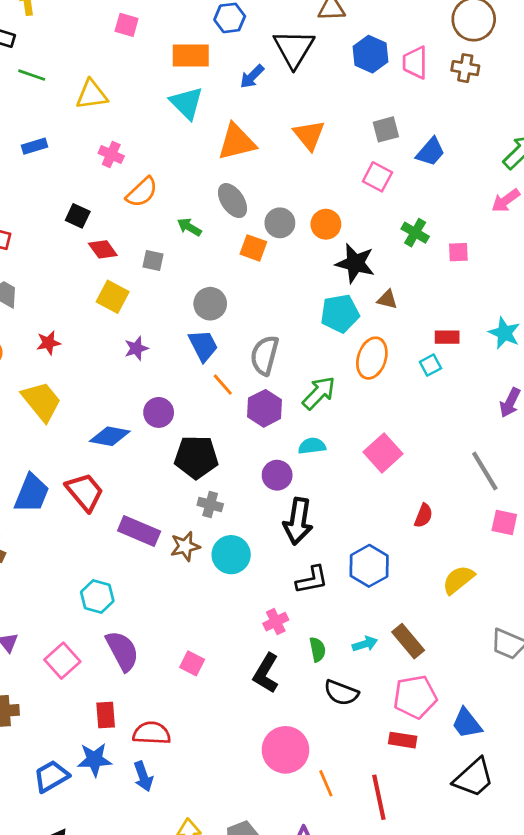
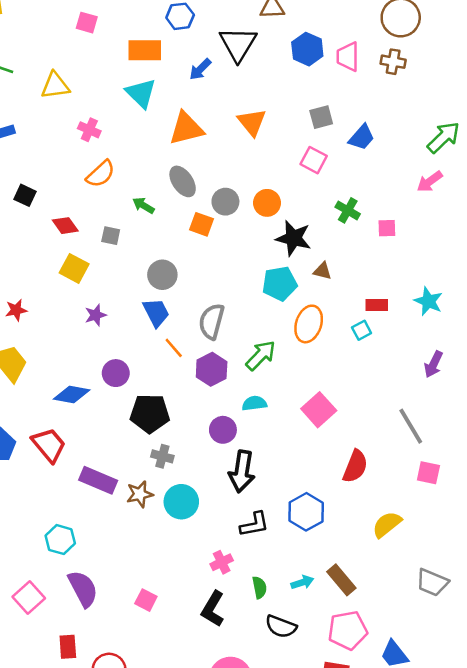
pink cross: (111, 155) -> (89, 130), moved
black square: (78, 216) -> (25, 195), moved
red semicircle: (423, 516) -> (355, 466), size x1.5

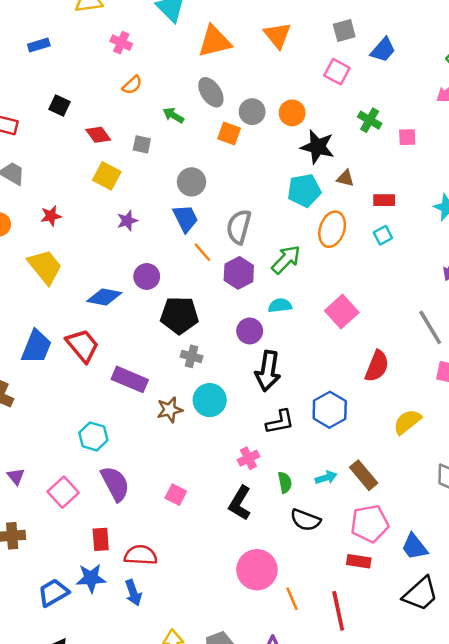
orange semicircle: (101, 174) -> (132, 85), size x0.7
red rectangle: (377, 305) -> (384, 200), moved
brown star: (140, 494) -> (170, 410), moved

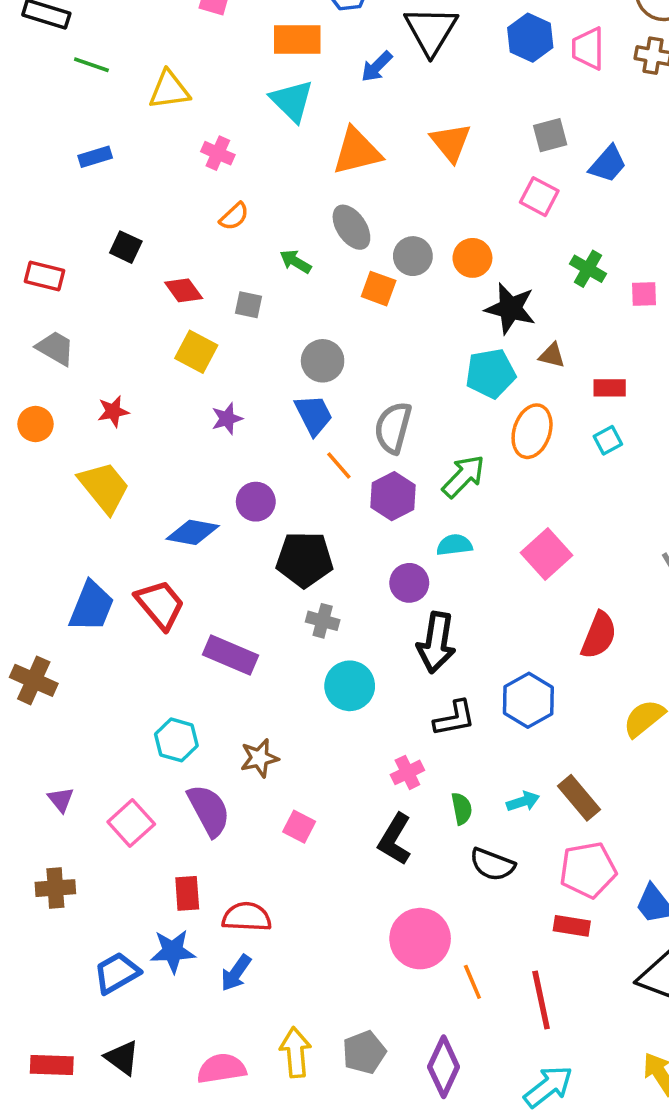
brown star: (170, 410) -> (259, 758), moved
blue arrow: (133, 593) -> (236, 973), turned 55

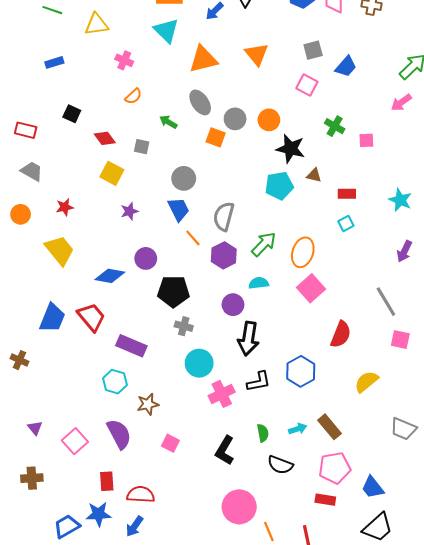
orange ellipse: (532, 431) -> (303, 252), moved
brown cross: (34, 680) -> (19, 360), size x0.7
cyan hexagon: (176, 740) -> (115, 382), moved
pink cross: (407, 772) -> (222, 394), moved, size x1.4

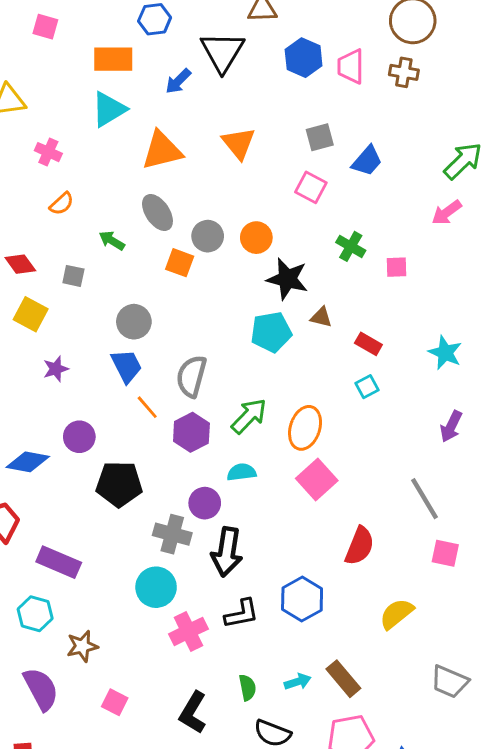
cyan triangle: (166, 31) -> (109, 109), turned 44
red rectangle: (347, 194) -> (368, 344), turned 30
gray cross: (184, 326) -> (172, 534), moved, size x1.4

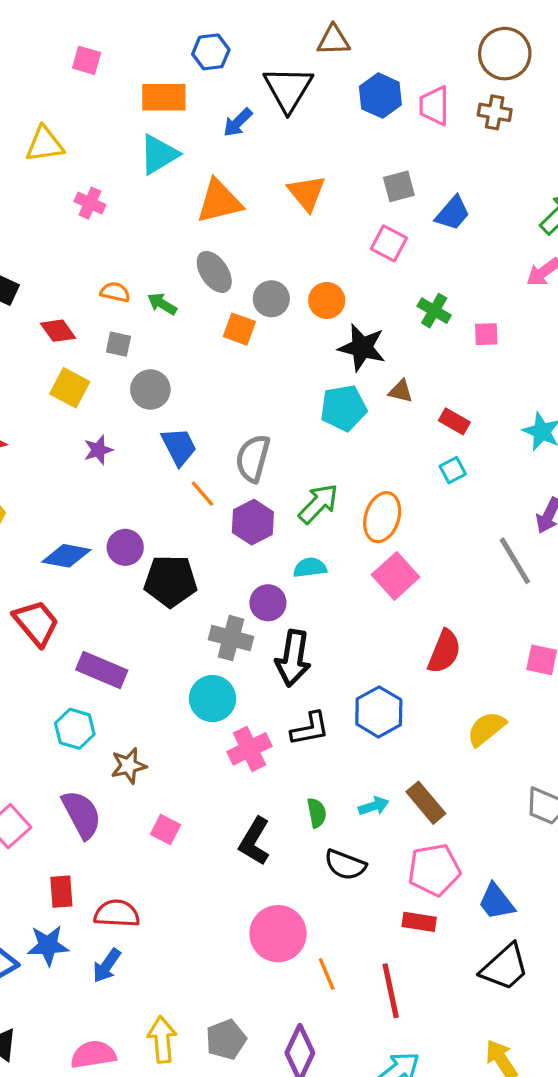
orange semicircle: (62, 204) -> (115, 292), moved, turned -125
gray circle: (134, 322) -> (150, 389), moved
purple circle: (79, 437) -> (125, 547), moved
gray line: (425, 499) -> (515, 561), moved

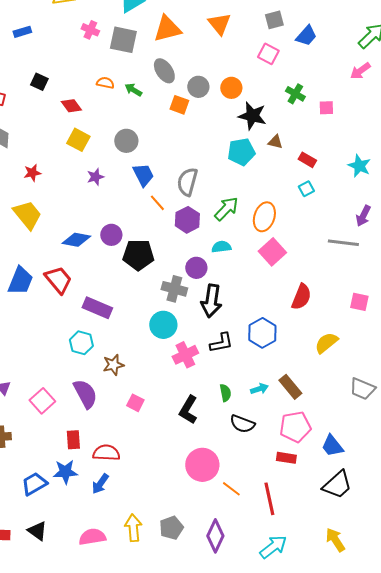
gray square: (118, 344) -> (123, 40), moved, size x1.8
gray line: (515, 561) -> (343, 243), turned -52
orange line: (327, 974) -> (231, 489), turned -30

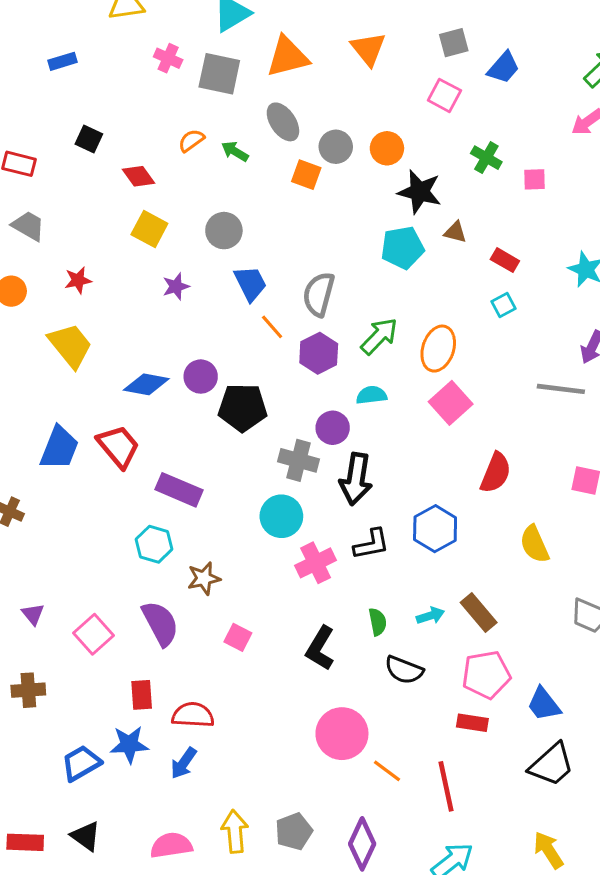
orange semicircle: (105, 83) -> (191, 141), turned -48
yellow semicircle: (326, 343) -> (534, 544), turned -75

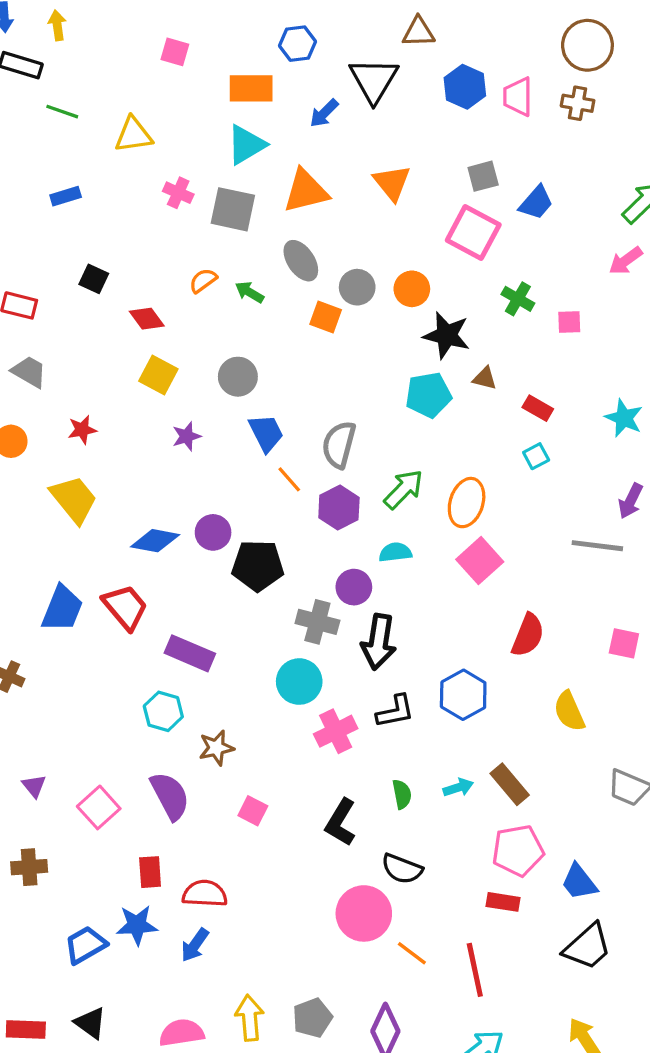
pink square: (444, 95) -> (473, 232), size x1.5
black semicircle: (404, 670) -> (402, 869), moved

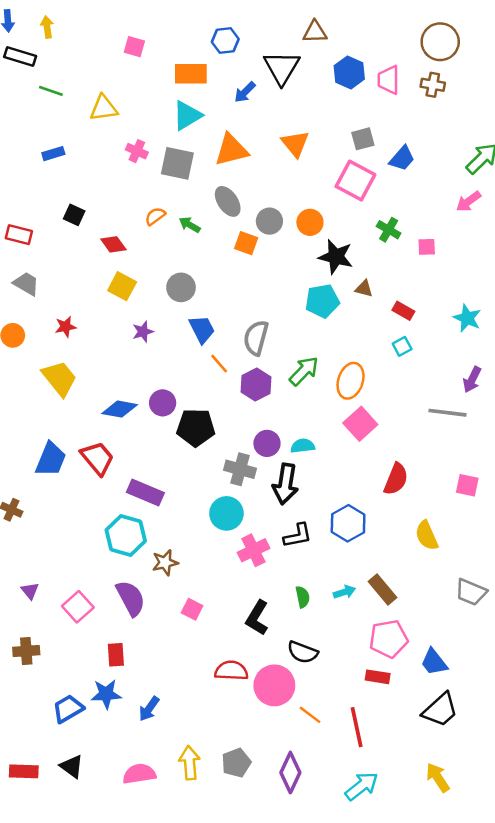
cyan semicircle: (395, 552) -> (303, 446), moved
cyan hexagon: (163, 711) -> (126, 536), size x1.4
red semicircle: (205, 894) -> (231, 671), moved

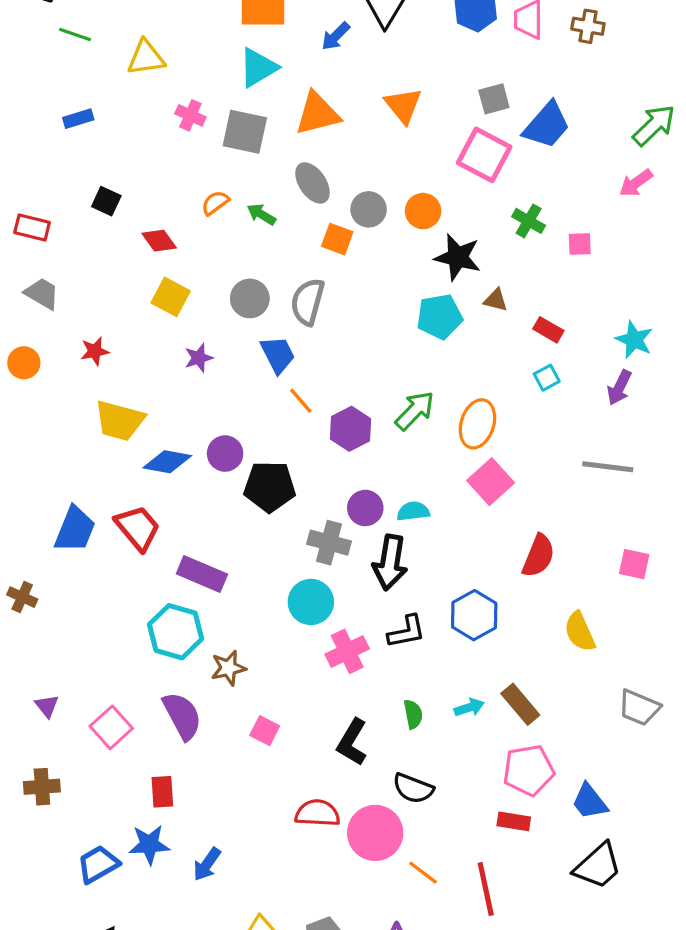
blue trapezoid: (402, 158) -> (547, 125), size x1.4
gray semicircle: (256, 338) -> (308, 302), moved
yellow trapezoid: (59, 378) -> (119, 421), moved, turned 144
purple arrow: (472, 380) -> (619, 388), moved

